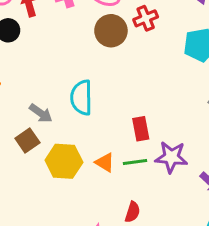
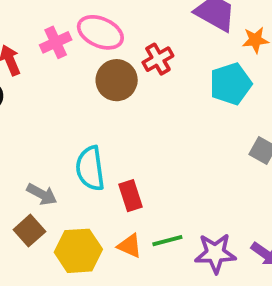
red rectangle: (141, 129) -> (130, 196), moved
purple star: (171, 157) -> (215, 253), moved

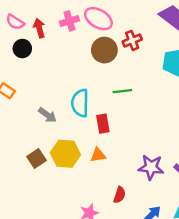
brown square: (29, 231) -> (36, 158), moved
green line: (167, 241) -> (122, 91), moved
orange triangle: (130, 246) -> (98, 155), turned -42

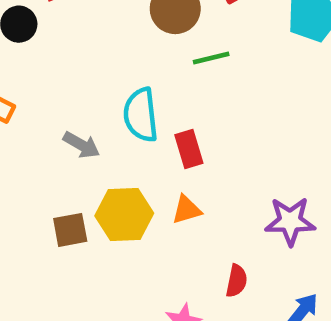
green line: (122, 91) -> (211, 58), moved
brown square: (36, 158) -> (70, 230), turned 30

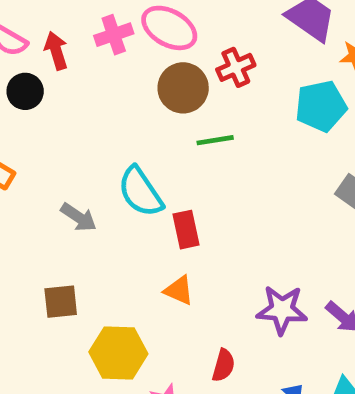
cyan semicircle: (141, 115) -> (140, 192), turned -32
orange triangle: (187, 210) -> (179, 290), turned 36
yellow hexagon: (124, 214) -> (118, 353), moved

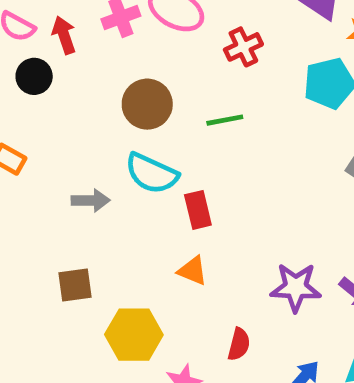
brown circle: (183, 88) -> (147, 104), moved
cyan semicircle: (140, 192) -> (152, 173), turned -30
gray arrow: (79, 217) -> (91, 200), turned -33

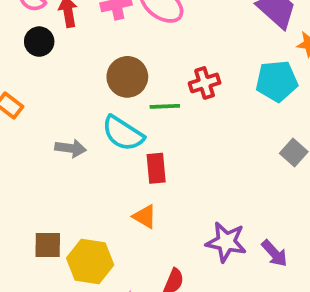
red cross: (243, 47) -> (205, 83), moved
green line: (225, 120) -> (165, 106), moved
brown square: (75, 285) -> (48, 245), moved

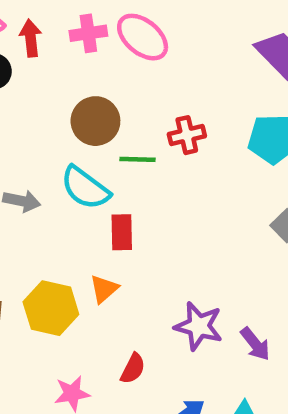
orange triangle: (145, 217) -> (104, 289), turned 44
yellow hexagon: (90, 262) -> (51, 308), moved

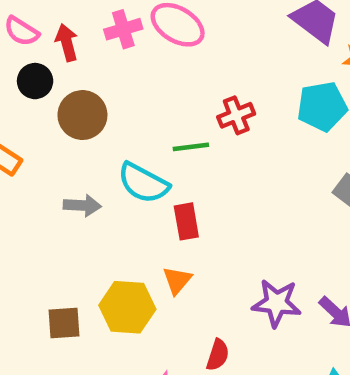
brown circle: (95, 121) -> (82, 115), moved

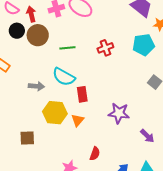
brown circle: (82, 115) -> (38, 35), moved
green line: (191, 147) -> (67, 48), moved
purple star: (277, 303) -> (119, 113), moved
yellow hexagon: (127, 307) -> (55, 113), moved

